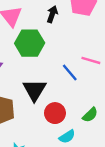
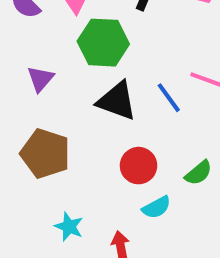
black triangle: (34, 90) -> (117, 101), moved, turned -45

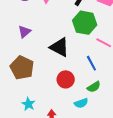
green hexagon: (103, 43) -> (85, 23), moved
blue line: (169, 98) -> (91, 63), moved
cyan semicircle: (156, 207) -> (81, 103), moved

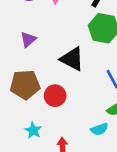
brown pentagon: (22, 68) -> (25, 85), turned -30
red circle: (66, 79) -> (55, 96), moved

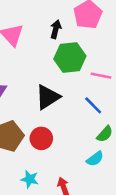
black triangle: (72, 59) -> (48, 97), turned -44

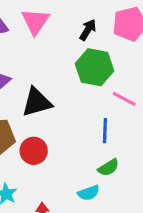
black triangle: (48, 97) -> (37, 102), moved
blue line: (93, 105) -> (105, 131), turned 30

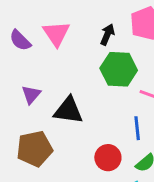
black triangle: (37, 102) -> (68, 110), turned 32
red circle: (34, 151) -> (108, 158), moved

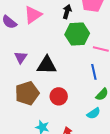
pink triangle: (56, 34) -> (33, 15), turned 36
red circle: (108, 158) -> (59, 96), moved

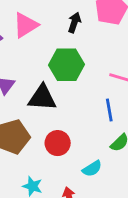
green hexagon: (77, 34) -> (66, 65), moved
cyan semicircle: (94, 113) -> (92, 169), moved

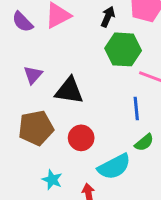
green hexagon: (66, 65) -> (123, 49), moved
cyan semicircle: (92, 169) -> (114, 167), size x1.6

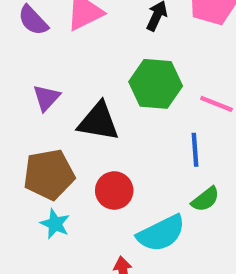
green hexagon: (123, 49) -> (156, 84), moved
cyan star: (52, 180) -> (55, 224), moved

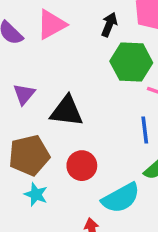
green hexagon: (156, 84) -> (131, 62), moved

